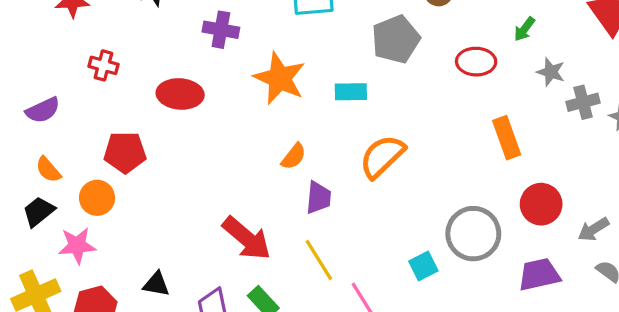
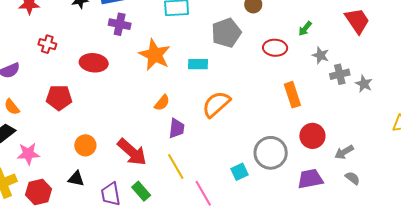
orange circle: (97, 198) -> (85, 145), moved

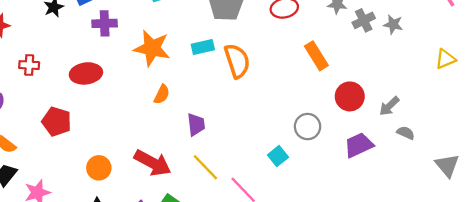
red pentagon: (59, 98) -> (57, 122), turned 30
orange semicircle: (162, 103) -> (162, 94), moved
orange semicircle: (216, 104) -> (237, 61), moved, turned 128
gray circle: (271, 153) -> (308, 127), size x0.7

